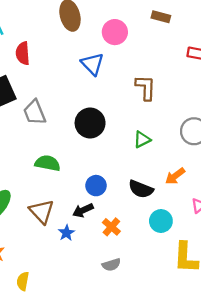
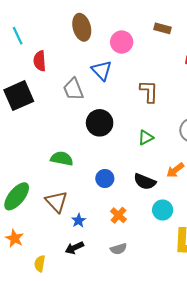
gray trapezoid: (35, 112) -> (73, 89), moved
black arrow: (83, 210) -> (74, 248), moved

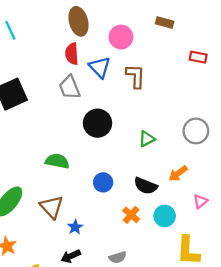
red semicircle: (40, 61) -> (72, 54), moved
brown L-shape: (149, 91) -> (136, 76), moved
orange cross: (118, 215) -> (131, 215), moved

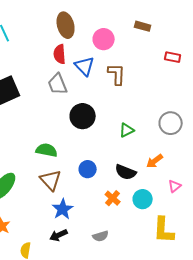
brown triangle: (52, 207) -> (51, 180), moved
blue star: (75, 227) -> (63, 209), size x1.5

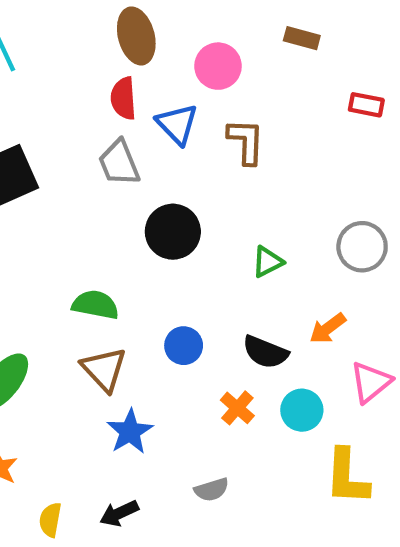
pink triangle: (175, 186) -> (371, 382), size x1.5
black arrow: (59, 235) -> (119, 513), moved

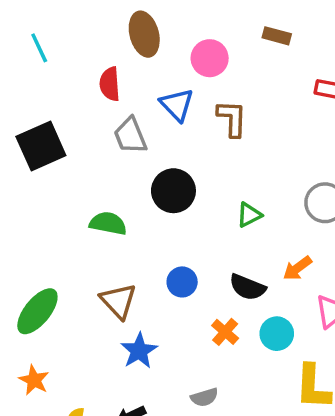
red semicircle: (123, 98) -> (110, 84), moved
green semicircle: (95, 305) -> (108, 223), moved

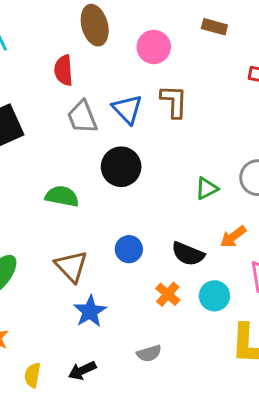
blue triangle: (177, 105) -> (127, 109), moved
green triangle: (249, 215) -> (207, 189), moved

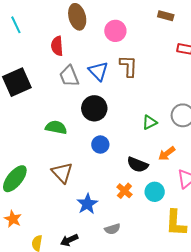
brown rectangle: (214, 27) -> (166, 16), moved
blue circle: (129, 249) -> (100, 145), moved
blue star: (90, 311) -> (87, 204), moved

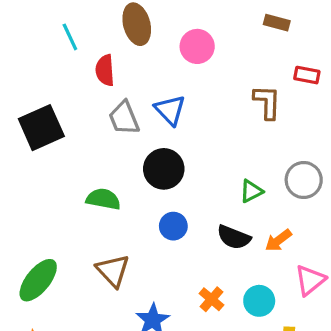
cyan line: (16, 25) -> (70, 37), moved
brown L-shape: (128, 66) -> (267, 102), moved
black semicircle: (138, 165) -> (234, 237), moved

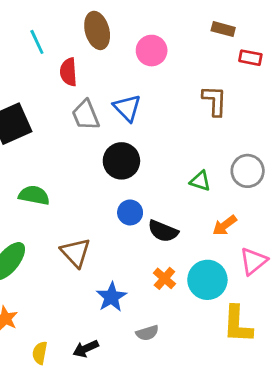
red rectangle: (307, 75) -> (250, 58), moved
green triangle: (251, 191) -> (200, 181), turned 45
green semicircle: (103, 199) -> (34, 195), moved
black semicircle: (234, 237) -> (163, 231), moved
cyan circle: (259, 301) -> (207, 280), size x1.4

